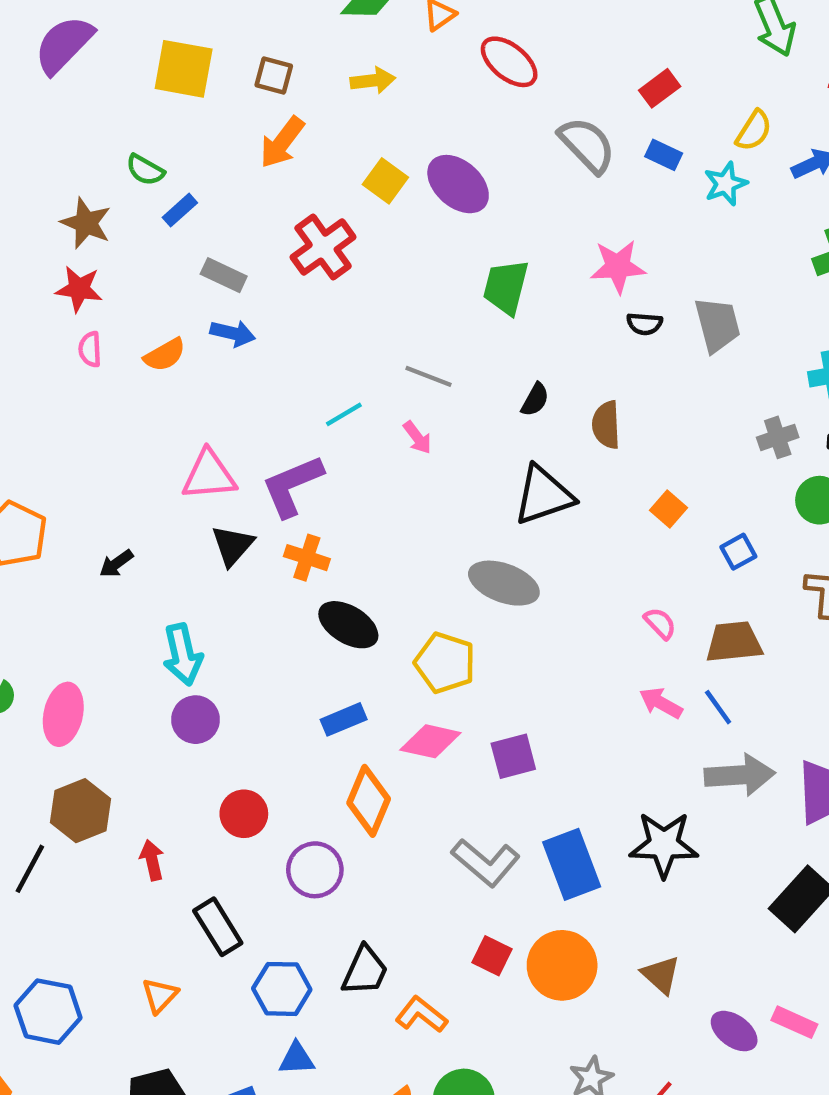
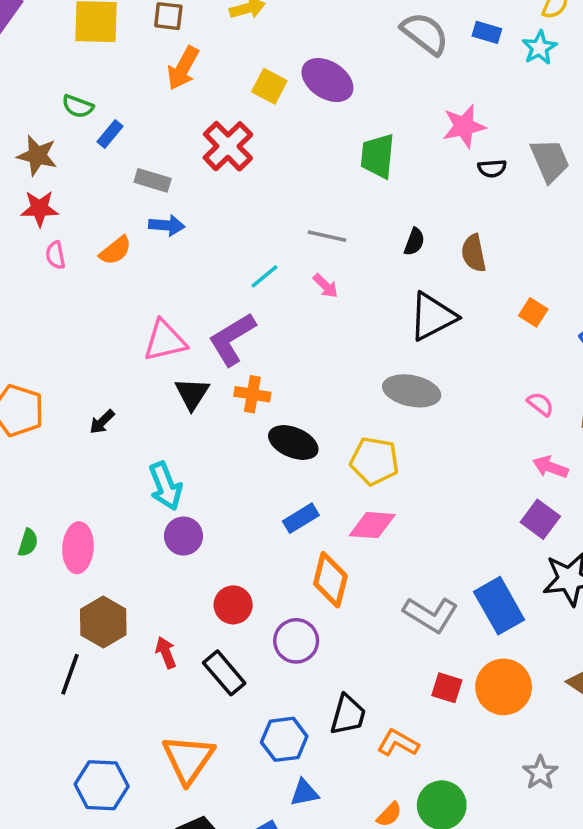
purple square: (513, 756) -> (540, 519), moved, turned -30
black rectangle: (218, 927) -> (224, 673), moved
orange triangle: (160, 995) -> (188, 759), size x1.8

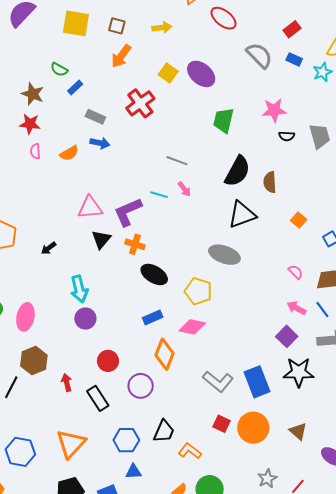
gray line: (327, 236) -> (177, 161), moved
black semicircle: (414, 242) -> (237, 171), size x2.0
cyan line: (265, 276) -> (159, 195), moved, turned 48

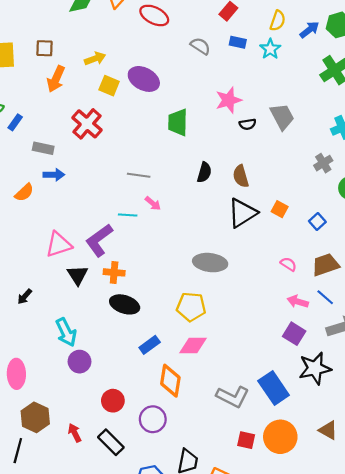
yellow arrow: (162, 28) -> (95, 59), moved
gray semicircle: (259, 55) -> (200, 46), size x0.7
black semicircle: (237, 171) -> (204, 172), size x0.6
black triangle: (242, 215) -> (242, 213), moved
black ellipse: (154, 274) -> (125, 304), moved

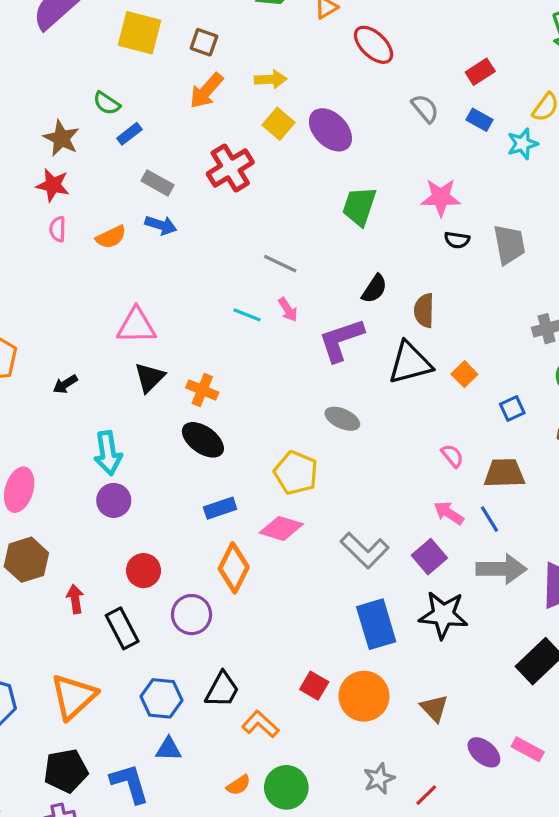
purple L-shape: (99, 240) -> (341, 340), moved
gray ellipse: (210, 263) -> (342, 419), size x0.7
gray L-shape: (233, 397) -> (365, 550), moved

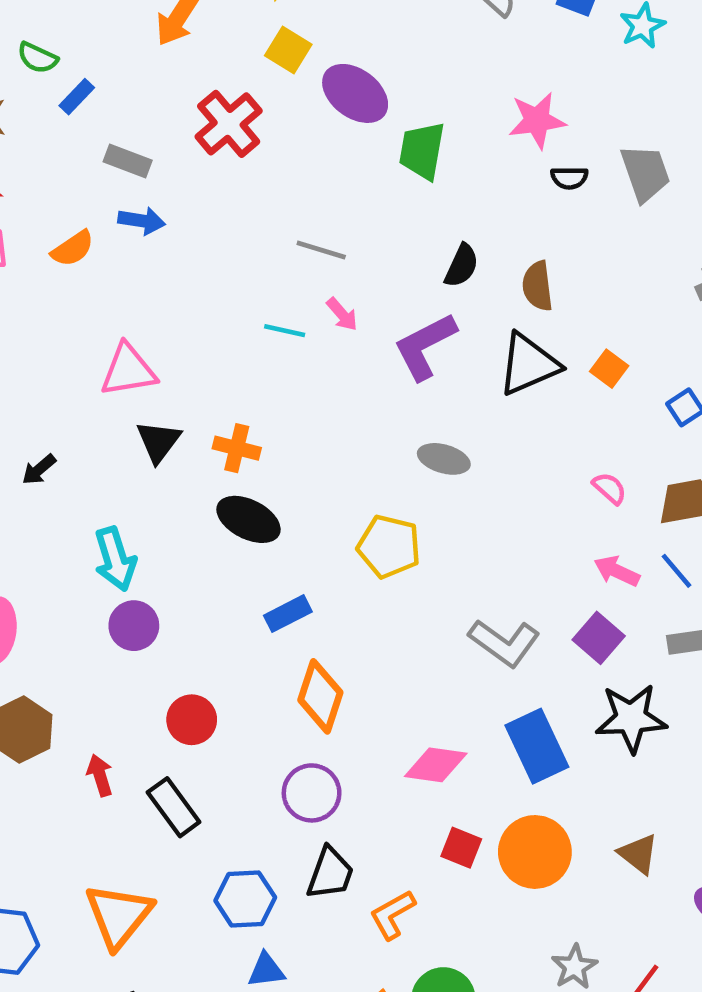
purple ellipse: (330, 130) -> (355, 93), moved
pink diamond: (281, 528) -> (436, 765), moved
purple circle: (192, 615) -> (312, 793), moved
orange L-shape: (260, 724) -> (392, 915), turned -63

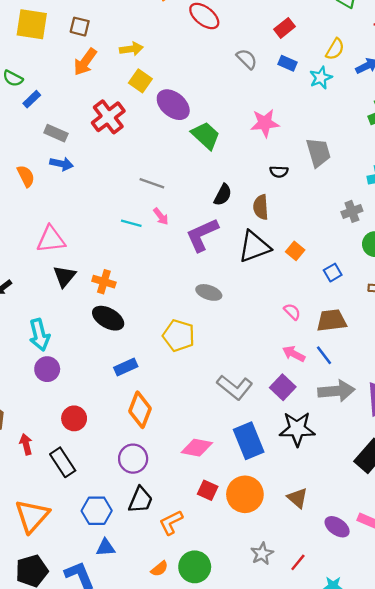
green trapezoid: (422, 151) -> (206, 135), turned 120
black semicircle: (569, 178) -> (279, 172), moved
orange semicircle: (73, 249) -> (26, 176), turned -85

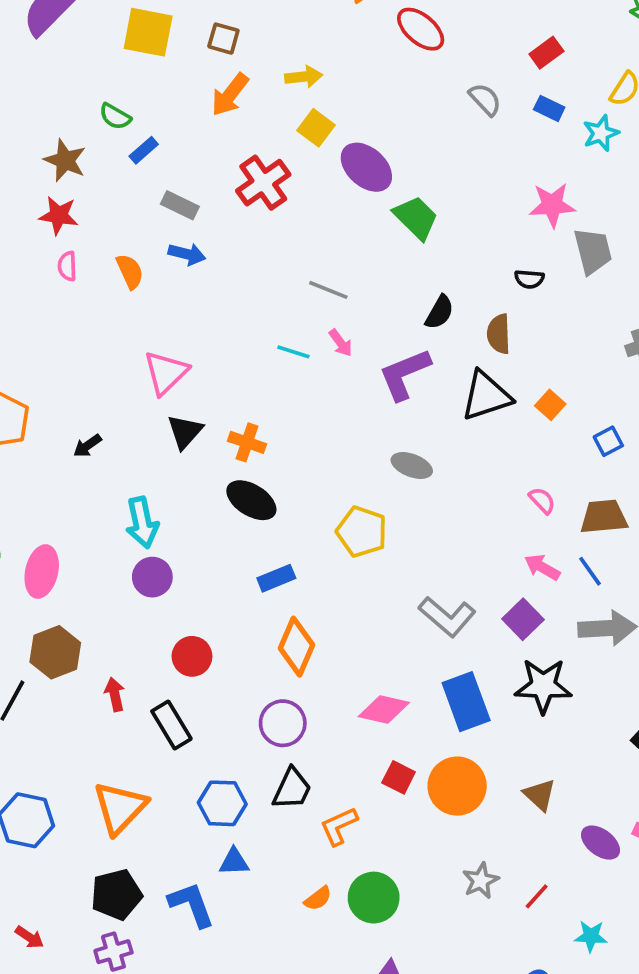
pink star: (265, 123) -> (552, 205), moved
pink triangle: (51, 239) -> (166, 373), turned -40

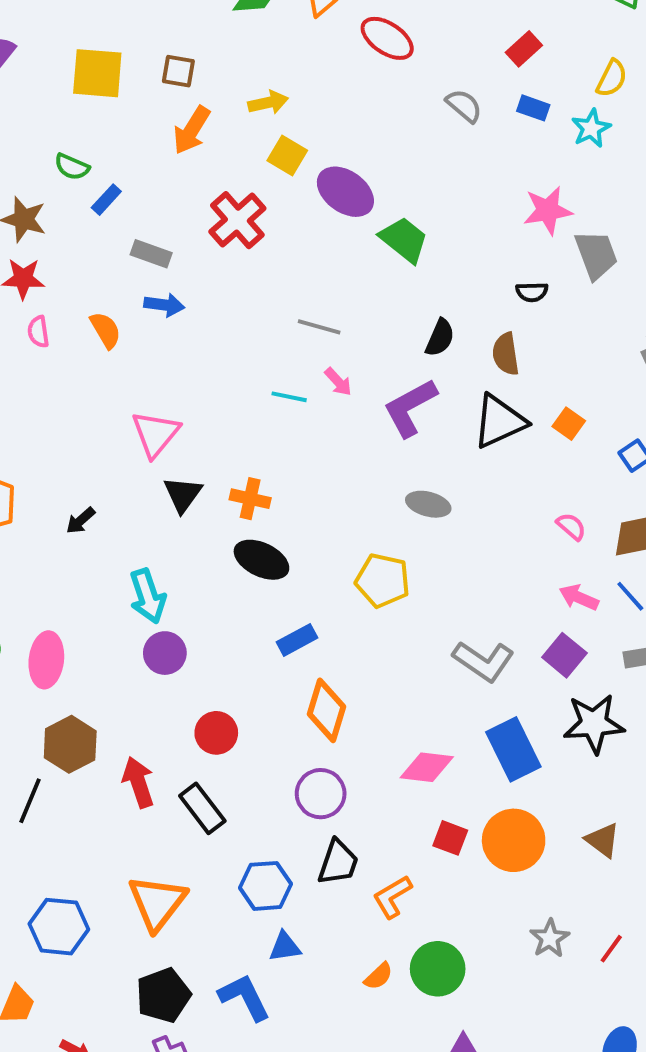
red arrow: (115, 694) -> (138, 782), size x1.4

